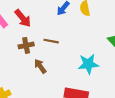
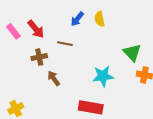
brown line: (51, 41) -> (65, 44), moved

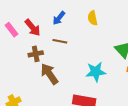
blue arrow: (77, 19) -> (59, 18), moved
brown arrow: (54, 78) -> (49, 74), size x1.5

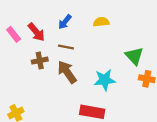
yellow semicircle: (93, 18) -> (101, 22), turned 96
brown arrow: (49, 74) -> (67, 72), moved

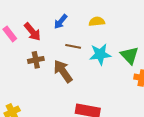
brown line: (66, 47) -> (73, 46), moved
cyan star: (105, 80) -> (100, 54), moved

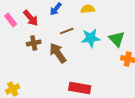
brown line: (73, 46) -> (67, 31), turned -32

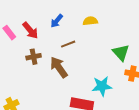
cyan star: (91, 38) -> (102, 86), moved

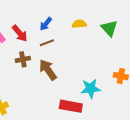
brown line: (68, 44) -> (47, 43), moved
green triangle: (121, 53) -> (109, 28), moved

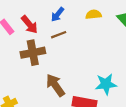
brown cross: (23, 59) -> (33, 53), size x1.5
brown arrow: (48, 70) -> (55, 85), moved

